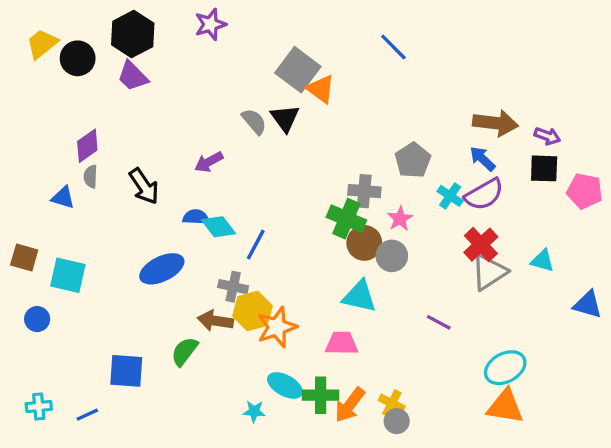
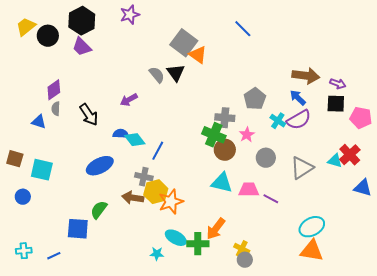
red cross: (481, 245) -> (350, 155), moved
gray circle: (392, 256) -> (266, 158), moved
pink trapezoid: (342, 343) -> (249, 190), moved
green semicircle: (184, 351) -> (99, 210), moved
orange arrow: (350, 405) -> (216, 229), moved

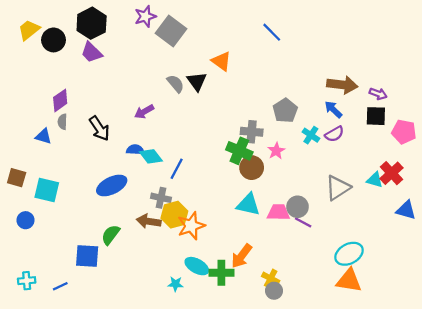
gray square: (184, 43) -> (171, 31), moved
purple semicircle: (299, 120) -> (334, 134), size x0.7
gray circle: (266, 158) -> (298, 207), moved

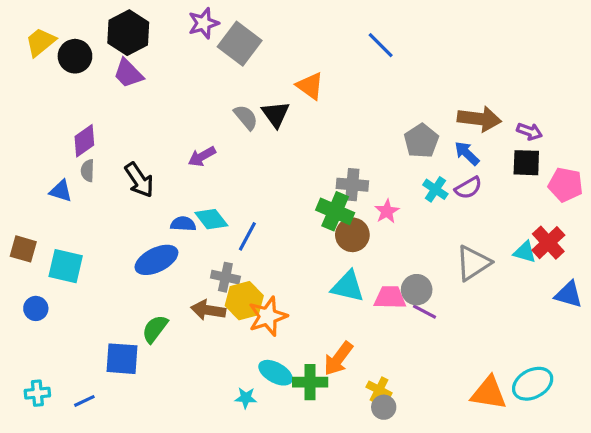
gray pentagon: (285, 111) -> (421, 141), moved
blue semicircle: (135, 150) -> (183, 224), moved
cyan ellipse: (349, 254) -> (533, 384), moved

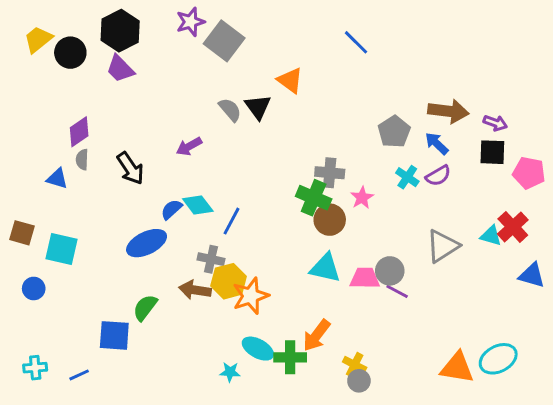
blue semicircle: (183, 224) -> (171, 209), turned -45

